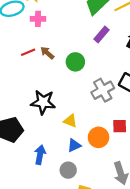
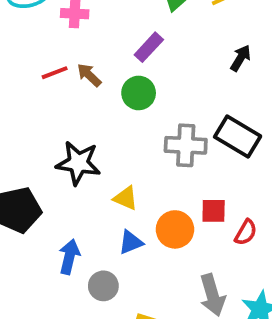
purple rectangle: (102, 35) -> (149, 47), moved
gray cross: (103, 90) -> (186, 145), turned 30
gray circle: (68, 170) -> (103, 286), moved

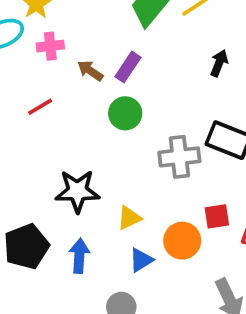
brown arrow: (89, 75) -> (90, 71), moved
yellow triangle: (126, 198) -> (129, 218), turned -40
blue arrow: (69, 257) -> (79, 256), moved

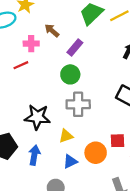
pink cross: (50, 46) -> (31, 44), moved
brown arrow: (90, 71) -> (52, 31), moved
gray cross: (179, 157) -> (78, 104), moved

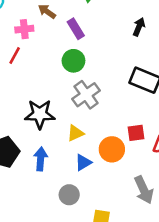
purple rectangle: (75, 48) -> (76, 29), turned -66
red line: (21, 65) -> (15, 56), turned -32
gray cross: (78, 104) -> (86, 95), turned -30

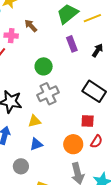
purple rectangle: (76, 29) -> (72, 44), moved
red square: (136, 133) -> (88, 121), moved
orange circle: (112, 149) -> (73, 144), moved

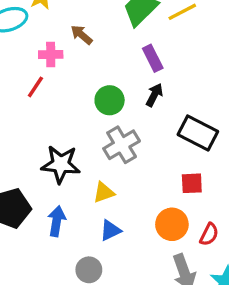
black arrow: (98, 50) -> (154, 95), moved
red semicircle: (96, 142) -> (209, 234), moved

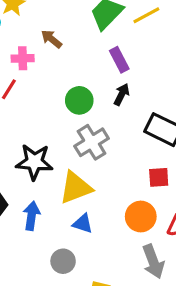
yellow triangle: (104, 192) -> (76, 188), size x1.6
blue triangle: (110, 230) -> (83, 224), turned 45

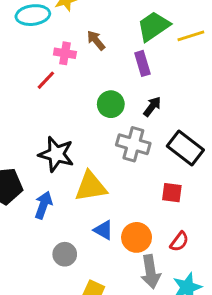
purple rectangle: (119, 60) -> (142, 63), moved
gray cross: (92, 142) -> (133, 144), moved, turned 36
orange circle: (141, 217) -> (137, 237), moved
blue triangle: (83, 224) -> (103, 230), moved

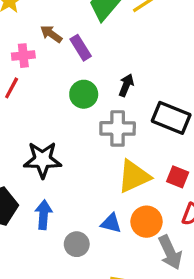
purple rectangle: (142, 63) -> (81, 48), moved
yellow triangle: (91, 187) -> (134, 176), moved
red square: (172, 193) -> (178, 177), moved, turned 30
gray circle: (65, 254) -> (77, 244), moved

